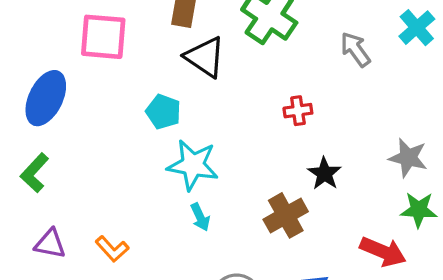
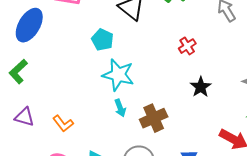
red cross: (298, 111) -> (187, 46), turned -30
brown cross: (286, 215) -> (154, 118), moved

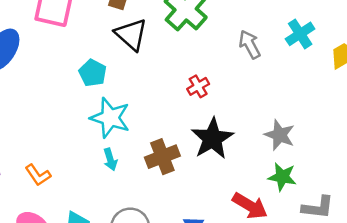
black star: (201, 87) -> (212, 138), size x1.6
brown cross: (154, 118) -> (162, 157), moved

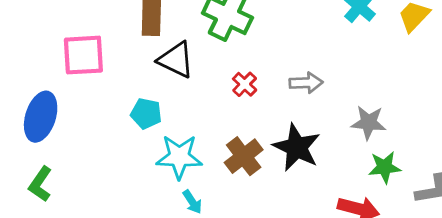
gray arrow: (250, 44) -> (306, 83), moved, turned 132
red cross: (198, 86) -> (245, 84), moved
brown cross: (162, 157) -> (244, 156), moved

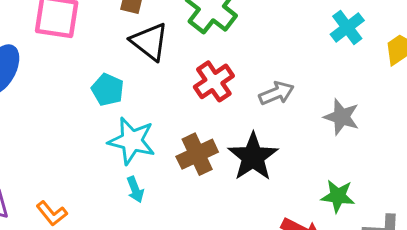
gray arrow: (306, 83) -> (277, 93), turned -32
red cross: (245, 84) -> (214, 81), size x1.5
gray star: (369, 123) -> (342, 117), moved

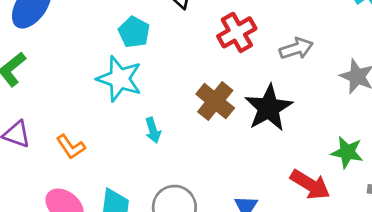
cyan star: (132, 141) -> (119, 79), moved
brown cross: (197, 154) -> (215, 101), turned -30

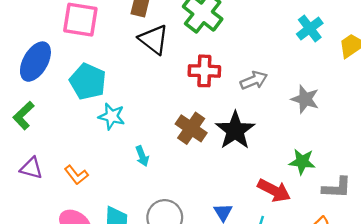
cyan pentagon: (134, 32) -> (88, 82), moved, size x1.4
red cross: (237, 32) -> (204, 71), turned 36
cyan star: (119, 79) -> (112, 116), size x0.7

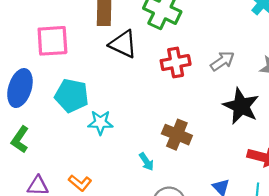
brown cross: (191, 128) -> (177, 135), moved
black star: (235, 130) -> (241, 106), moved
cyan arrow: (142, 156) -> (147, 162), moved

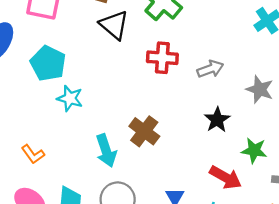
black star: (241, 106) -> (217, 120), size x0.7
cyan arrow: (147, 162) -> (106, 151), size x1.6

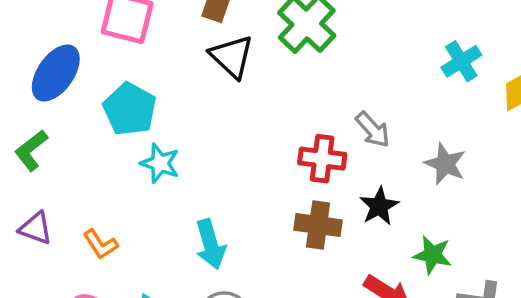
red cross: (162, 58) -> (322, 159), moved
gray arrow: (210, 69) -> (373, 130), turned 65
brown cross: (144, 131) -> (318, 225), moved, turned -32

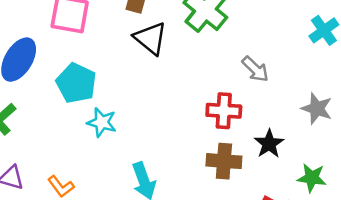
gray arrow: (373, 130) -> (255, 69), moved

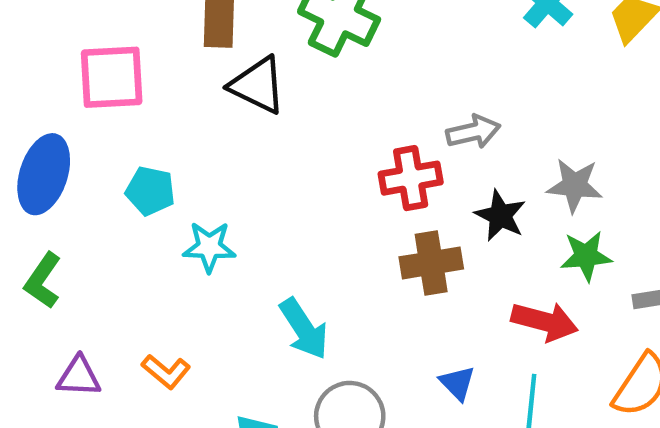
gray arrow: (255, 69) -> (473, 132), moved, turned -44
cyan pentagon: (76, 83) -> (150, 191), size x0.7
gray star: (317, 109) -> (575, 185), moved

